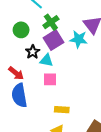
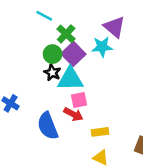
green circle: (21, 30) -> (53, 54), moved
cyan triangle: (46, 60) -> (70, 79), size x1.6
red arrow: (16, 73) -> (73, 114), moved

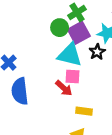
black star: (52, 73) -> (97, 52), moved
blue semicircle: (48, 126) -> (20, 91), moved

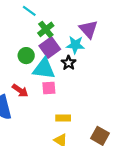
green circle: (60, 28) -> (26, 56), moved
red arrow: (64, 88) -> (20, 91), moved

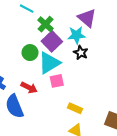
black star: (69, 63) -> (81, 53), moved
cyan triangle: (44, 69) -> (49, 63), turned -30
yellow rectangle: (63, 118) -> (75, 108), turned 32

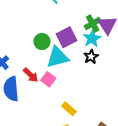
green cross: (45, 24) -> (93, 24), moved
cyan star: (76, 35) -> (92, 39), turned 30
pink square: (57, 81) -> (48, 79), moved, turned 32

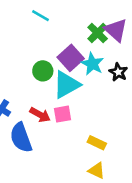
cyan star: (92, 39) -> (92, 64), moved
black star: (91, 57) -> (118, 72), moved
pink square: (48, 79) -> (63, 114), turned -32

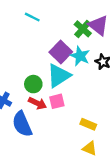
green circle: (43, 71) -> (33, 84), moved

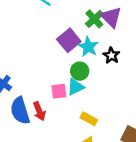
cyan triangle: (59, 76) -> (75, 87), moved, size x0.7
green circle: (33, 84) -> (80, 71), moved
red arrow: (37, 103) -> (39, 111), moved, turned 36

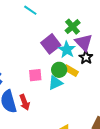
purple triangle: (111, 17) -> (84, 42), moved
pink square: (59, 91) -> (35, 75), moved
yellow rectangle: (89, 119) -> (71, 71), moved

